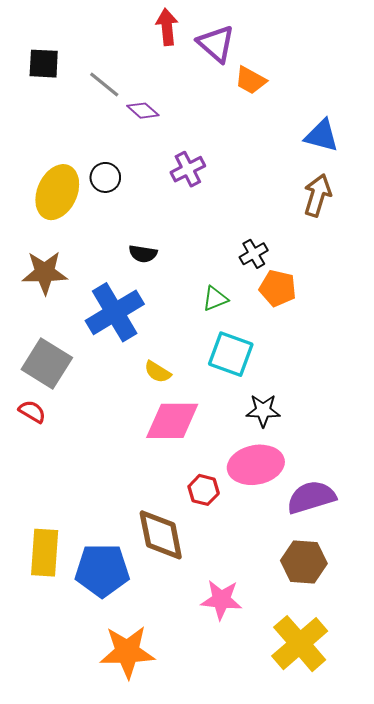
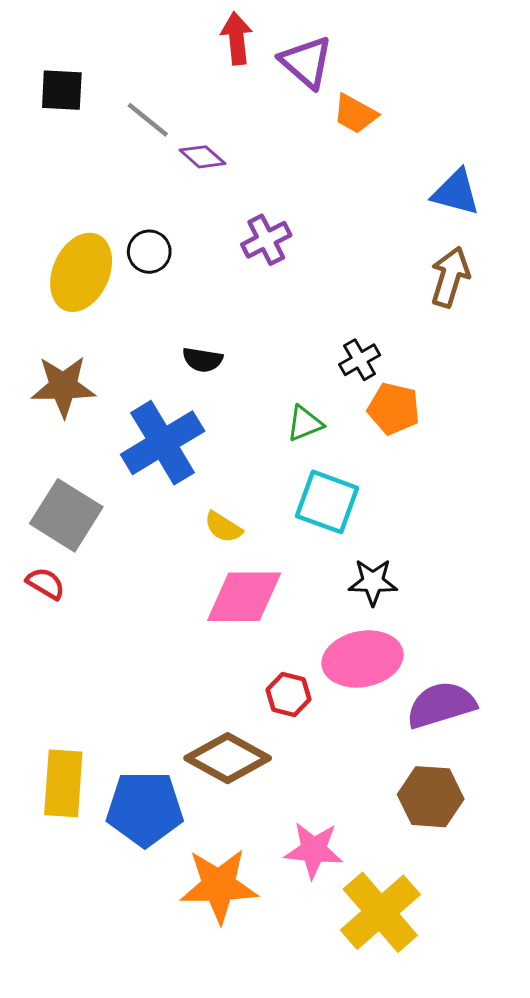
brown diamond: (161, 535) -> (228, 758), turned -50
yellow cross: (300, 644) -> (380, 912), moved
orange star: (127, 652) -> (219, 886), moved

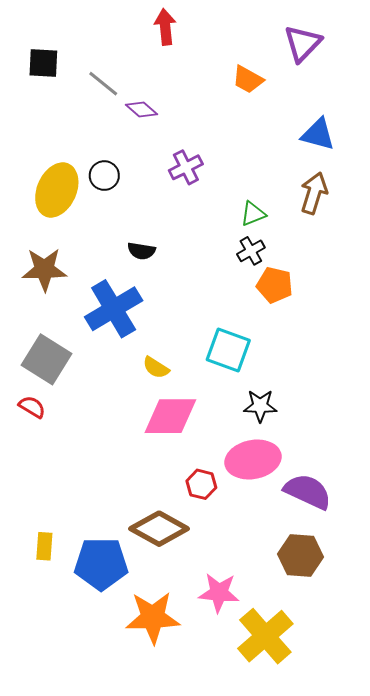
purple triangle: (306, 62) -> (303, 43), moved, turned 33
green triangle: (305, 423) -> (253, 214), moved
purple semicircle: (441, 705) -> (308, 492), turned 42
yellow rectangle: (63, 783) -> (44, 546), size x0.6

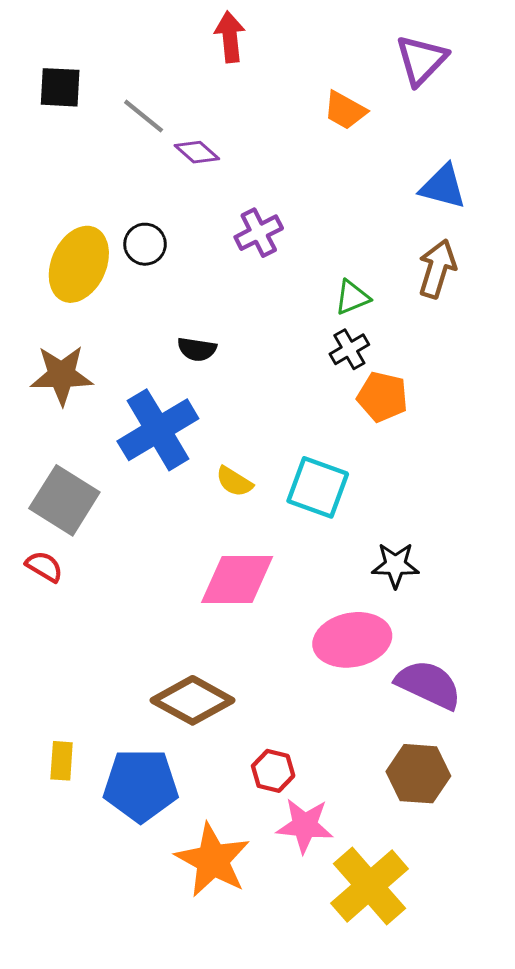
yellow semicircle: (156, 368) -> (234, 482), moved
black star: (260, 406) -> (395, 565), moved
red hexagon: (201, 484) -> (273, 771), moved
brown diamond: (159, 529) -> (193, 700), moved
orange star: (153, 617) -> (213, 860), turned 30

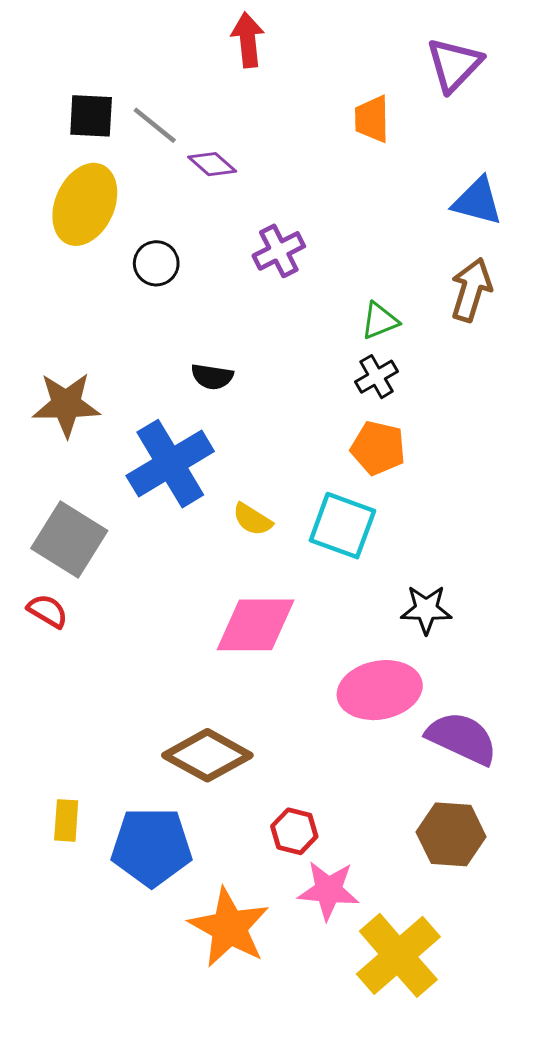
black square: (60, 87) -> (91, 116), moved
orange trapezoid: (345, 110) -> (372, 119), turned 60
yellow ellipse: (79, 264) -> (85, 204), moved
orange pentagon: (382, 397) -> (378, 448), moved

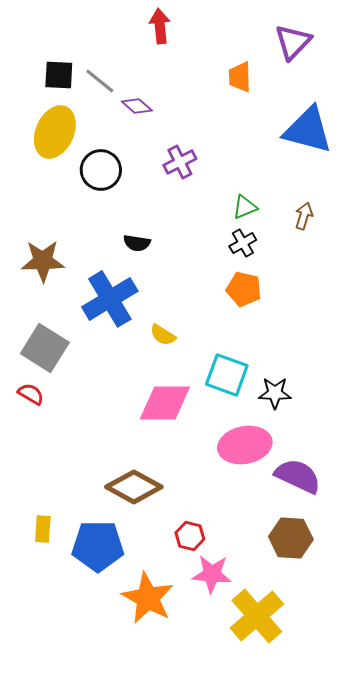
blue triangle: (477, 201) -> (308, 130), size x1.5
black circle: (156, 263) -> (101, 170), size x1.4
brown arrow: (471, 290) -> (304, 216), moved, size x0.7
cyan square: (342, 526) -> (227, 375), moved

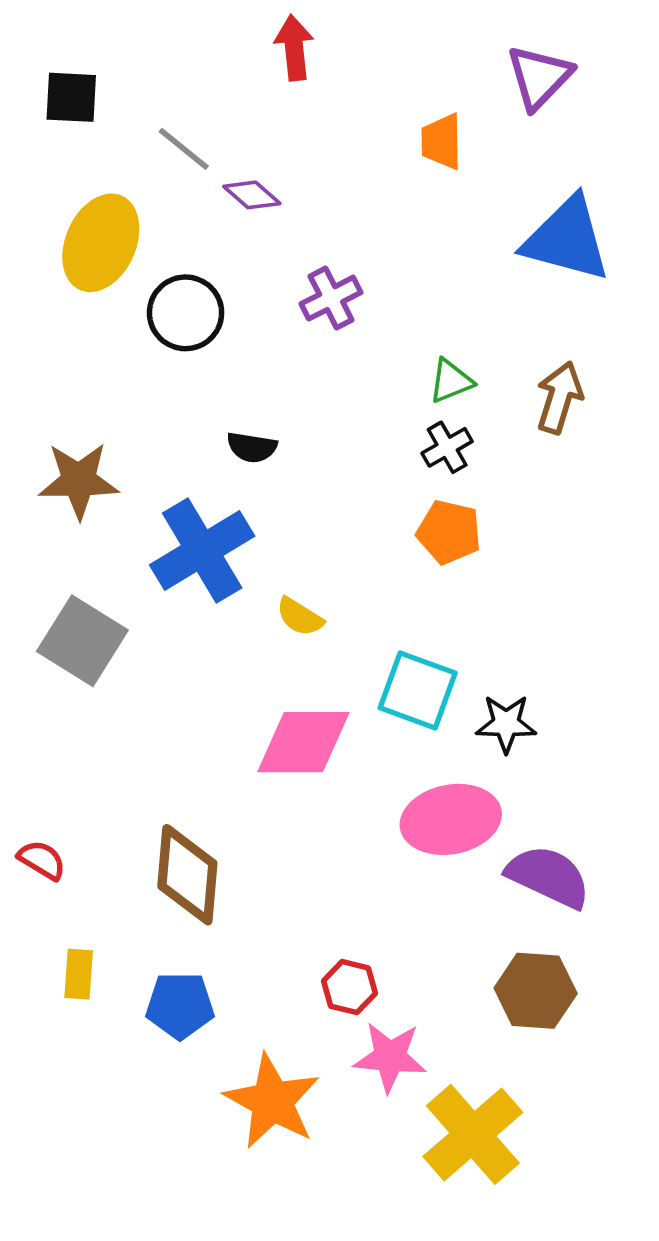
black square: (59, 75) -> (71, 97), moved
brown arrow: (304, 216) -> (559, 398), size x1.4
red semicircle: (31, 394) -> (42, 860), moved
brown diamond: (134, 487) -> (187, 875), moved, turned 66
blue pentagon: (98, 546) -> (180, 1005), size x0.7

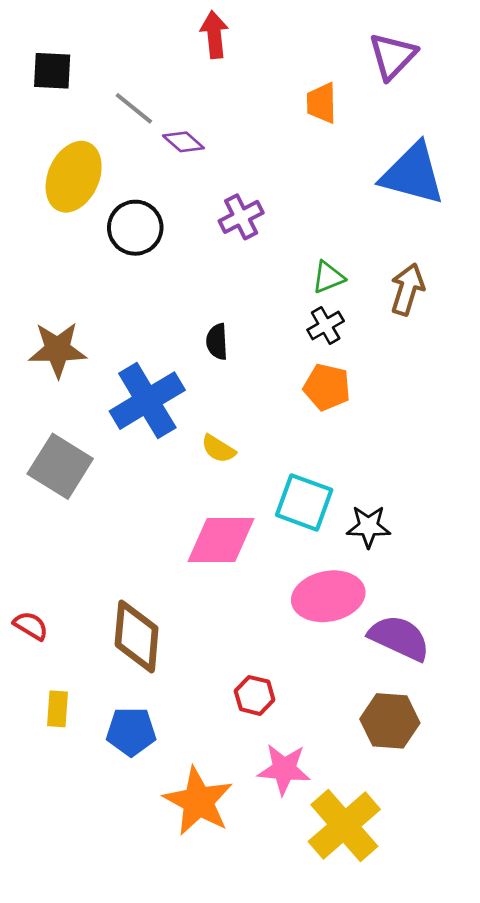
black semicircle: (252, 447) -> (217, 342), moved, turned 78
red hexagon: (349, 987) -> (255, 695), moved

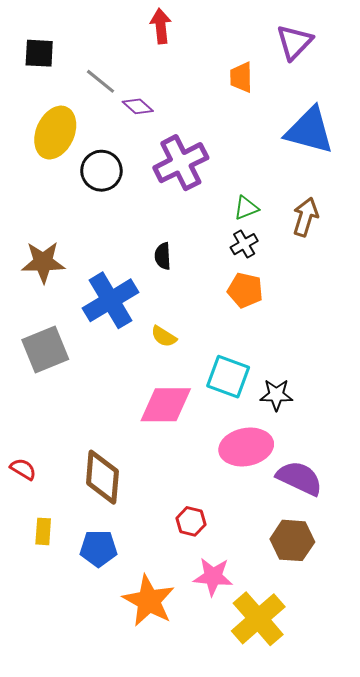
purple cross: (241, 217) -> (181, 163), size x1.6
gray square: (60, 466) -> (45, 350), turned 36

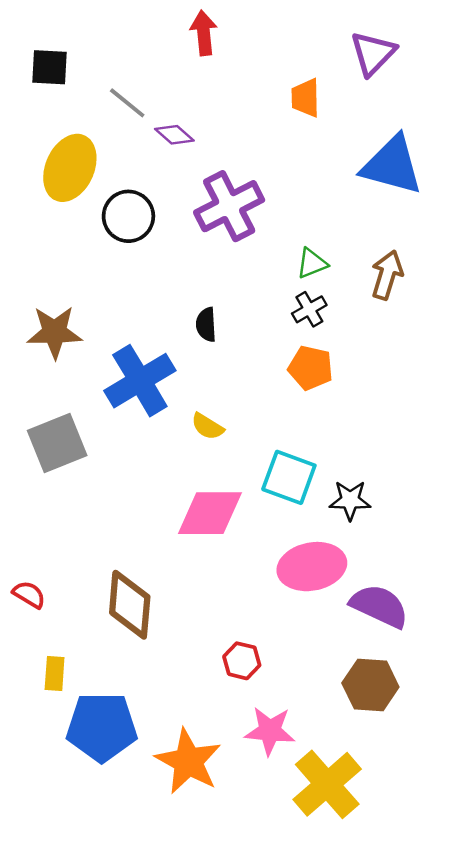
blue pentagon: (98, 548) -> (102, 727), moved, size x1.5

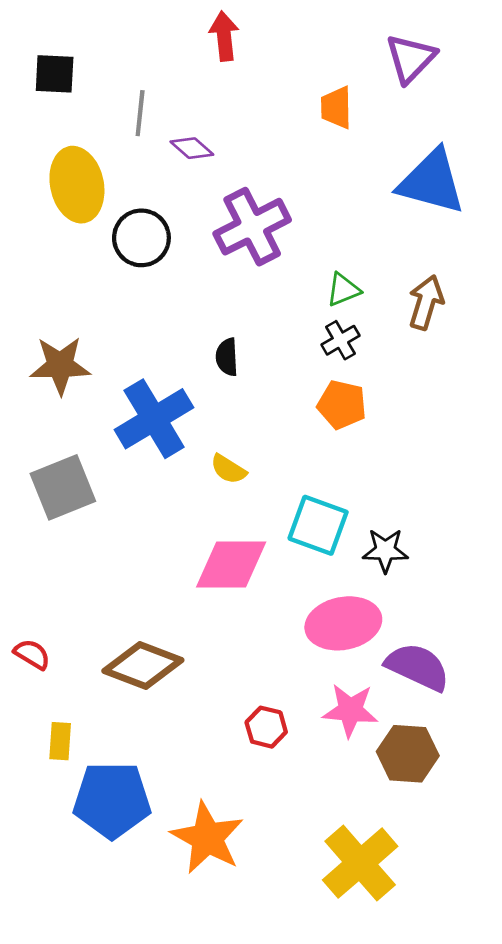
gray line: (127, 103) -> (140, 113), turned 57
yellow ellipse: (70, 168) -> (77, 185), turned -36
brown diamond: (130, 605) -> (143, 665), turned -74
pink star: (270, 731) -> (350, 710), moved

